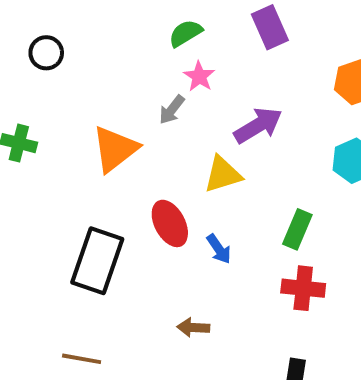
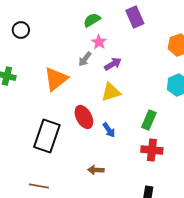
purple arrow: (258, 125) -> (113, 64), moved, size x0.7

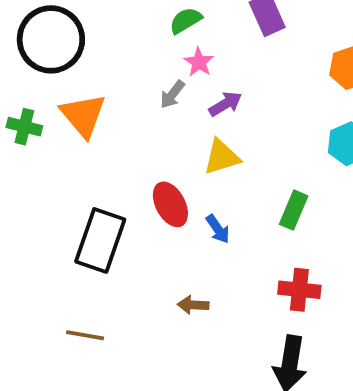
black circle: (21, 30) -> (51, 39), size x2.0
orange triangle: (56, 79) -> (83, 115), moved, turned -32
red cross: (152, 150) -> (299, 290), moved

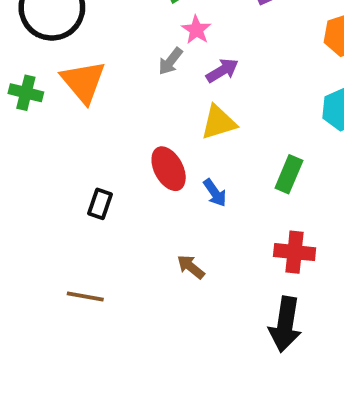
black rectangle: (100, 240) -> (100, 204), size x0.5
brown arrow: (193, 305) -> (191, 267), turned 36

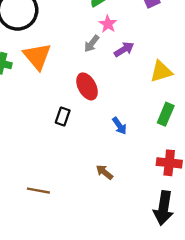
yellow triangle: (219, 122) -> (161, 71), moved
red ellipse: (169, 169) -> (87, 86), moved
black rectangle: (100, 204) -> (63, 117), moved

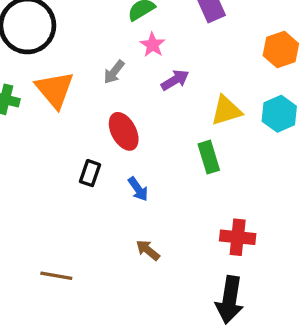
gray arrow: (92, 44) -> (114, 72), moved
green rectangle: (166, 114) -> (209, 157), moved, turned -40
blue arrow: (119, 126) -> (138, 189), moved

